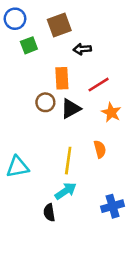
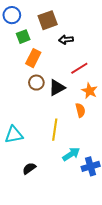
orange rectangle: (62, 78) -> (33, 58), moved, turned 30
orange semicircle: (100, 149) -> (80, 110), moved
cyan arrow: (66, 191) -> (71, 154), moved
black semicircle: (49, 212) -> (29, 168), moved, turned 64

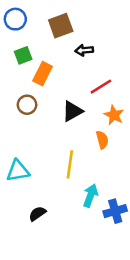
green square: (23, 37) -> (23, 55), moved
brown circle: (36, 83) -> (27, 105), moved
cyan arrow: (71, 154) -> (91, 195), turned -36

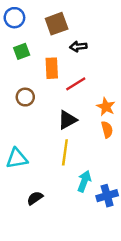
orange rectangle: (43, 74) -> (52, 68), moved, turned -30
red line: (101, 87) -> (76, 84), moved
black triangle: (72, 111) -> (67, 120), moved
orange semicircle: (102, 140) -> (107, 130), moved

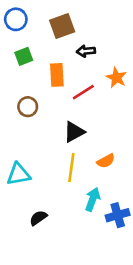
orange star: (106, 107) -> (116, 78), moved
orange semicircle: (107, 130) -> (106, 161), moved, turned 77

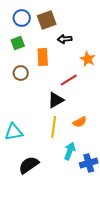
blue circle: (16, 19) -> (22, 18), moved
red line: (83, 92) -> (69, 80), moved
brown circle: (28, 107) -> (21, 73), moved
black semicircle: (38, 218) -> (29, 165), size x1.5

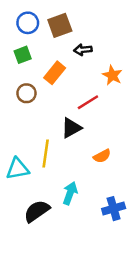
orange rectangle: (43, 57) -> (55, 73), turned 42
yellow line: (54, 127) -> (46, 153), moved
cyan arrow: (70, 151) -> (70, 193), moved

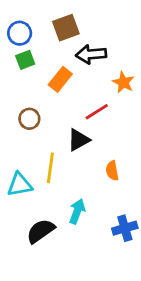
blue circle: (28, 23) -> (20, 33), moved
black arrow: (83, 50) -> (91, 54), size x1.5
brown circle: (26, 93) -> (29, 119), moved
orange semicircle: (102, 156) -> (112, 171), turned 108

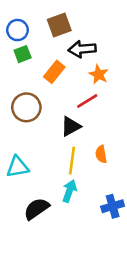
orange star: (123, 82) -> (99, 74), moved
brown circle: (29, 119) -> (26, 107), size x1.5
yellow line: (50, 168) -> (72, 161), moved

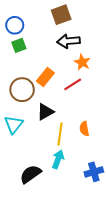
brown square: (59, 25) -> (61, 15), moved
orange rectangle: (54, 72) -> (45, 77), moved
black triangle: (71, 126) -> (45, 112), moved
cyan triangle: (17, 167) -> (14, 124), moved, turned -42

